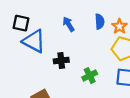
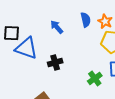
green cross: (90, 76) -> (95, 78), moved

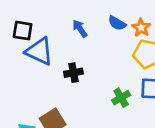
blue semicircle: (86, 20) -> (117, 23), turned 128

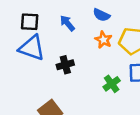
orange star: (141, 28) -> (103, 40), moved
black square: (23, 31) -> (30, 22), moved

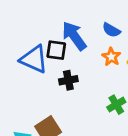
black square: (30, 22) -> (56, 50), moved
blue arrow: (67, 23) -> (74, 36), size x1.6

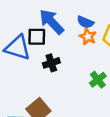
blue semicircle: (111, 30) -> (85, 22), moved

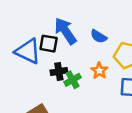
orange star: (88, 37) -> (99, 71), moved
green cross: (98, 80) -> (73, 80), moved

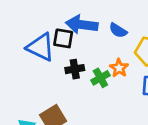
blue arrow: (65, 31) -> (82, 25), turned -48
green cross: (73, 80) -> (100, 78), moved

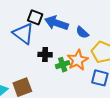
black square: (63, 38) -> (35, 17), moved
orange star: (119, 68) -> (78, 60), size x1.5

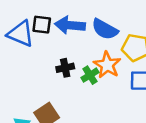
blue semicircle: (82, 32) -> (105, 29), size x1.5
blue triangle: (23, 34) -> (21, 34), moved

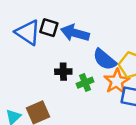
blue semicircle: (105, 29) -> (105, 59), moved
orange star: (107, 65) -> (117, 81), moved

